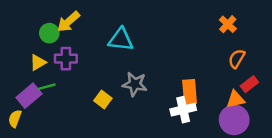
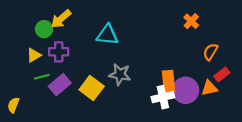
orange cross: (228, 24) -> (191, 21), moved
purple rectangle: (29, 96) -> (60, 85), moved
yellow square: (103, 99) -> (92, 88), size x1.5
purple circle: (234, 120) -> (186, 90), moved

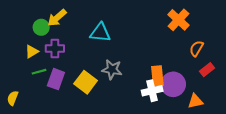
orange cross: (191, 21) -> (179, 20), size x1.5
purple rectangle: (60, 85) -> (56, 79), turned -30
orange triangle: (209, 88) -> (195, 101), moved

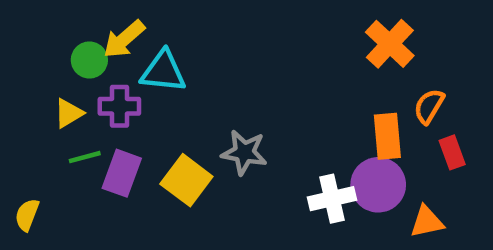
cyan triangle: (100, 33) -> (163, 72), moved
red rectangle: (207, 70) -> (452, 152), turned -72
orange rectangle: (157, 76) -> (387, 136), moved

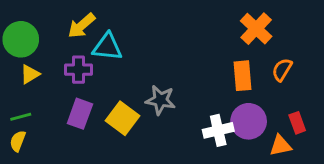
green circle: (89, 60) -> (21, 39), moved, size x1.5
yellow triangle: (69, 113) -> (30, 74), moved
orange rectangle: (387, 136) -> (242, 76), moved
red rectangle: (452, 152) -> (297, 123), moved
green line: (85, 157) -> (21, 117), moved

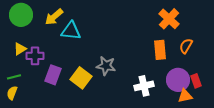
green circle: (21, 39) -> (21, 15), moved
purple cross: (78, 70) -> (35, 56), moved
purple circle: (249, 121) -> (178, 80), moved

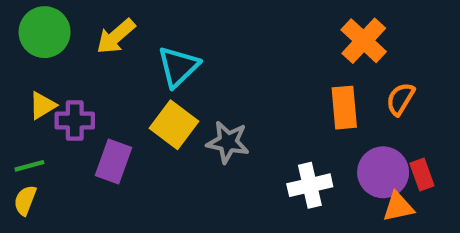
cyan triangle: (71, 31) -> (178, 67), moved, turned -50
yellow square: (81, 78) -> (174, 125), moved

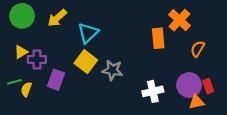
orange rectangle: (344, 108) -> (158, 38), moved
yellow semicircle: (25, 200) -> (26, 89), moved

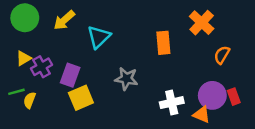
orange rectangle: (158, 38) -> (163, 43), moved
purple cross: (37, 59) -> (42, 67), turned -30
yellow square: (86, 62) -> (81, 98), moved, turned 30
purple rectangle: (56, 80) -> (70, 75), moved
orange triangle: (196, 102) -> (202, 115), moved, turned 35

